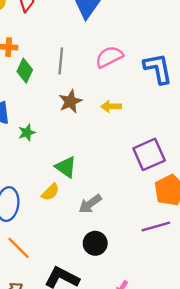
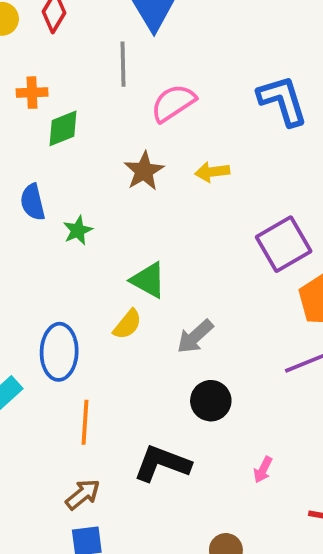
pink semicircle: (109, 57) -> (173, 103), moved
gray line: (61, 61) -> (123, 64), moved
green diamond: (25, 71) -> (63, 128), turned 50
orange line: (18, 248) -> (85, 422), turned 55

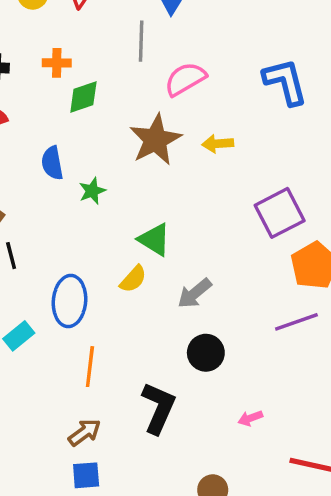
brown star: (144, 171) -> (155, 140), size x1.4
black L-shape: (162, 464) -> (158, 408), turned 90
pink arrow: (263, 470) -> (250, 418), turned 40

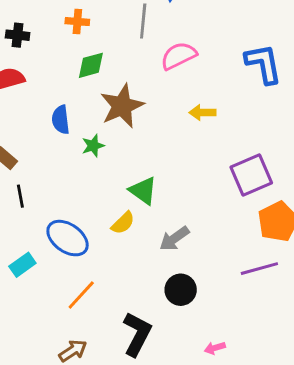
orange cross: (57, 63) -> (77, 22), moved
brown star: (155, 140) -> (122, 106), moved
blue ellipse: (70, 301) -> (68, 238), turned -63
orange line: (90, 367) -> (81, 295), turned 32

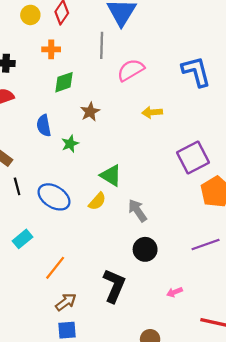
brown star: (122, 106) -> (90, 112), size x0.6
blue ellipse: (68, 238) -> (54, 197), moved
gray arrow: (174, 239) -> (137, 210), turned 95
purple line: (259, 269) -> (206, 244), moved
orange line: (81, 295) -> (55, 268), moved

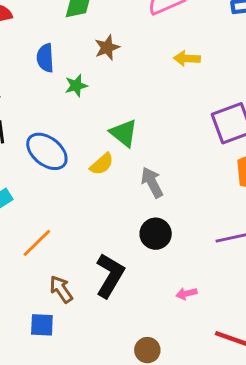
brown arrow: (66, 302) -> (61, 289), moved, turned -95

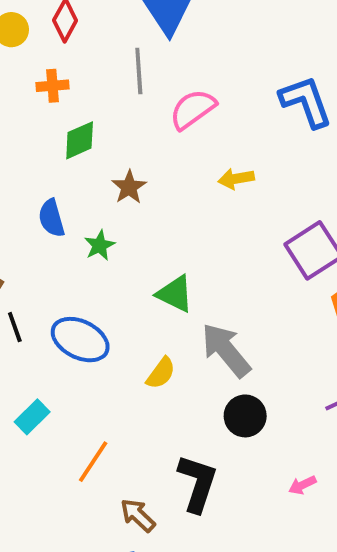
yellow semicircle: (102, 164) -> (161, 373), moved
gray arrow: (152, 182) -> (226, 350), size x1.4

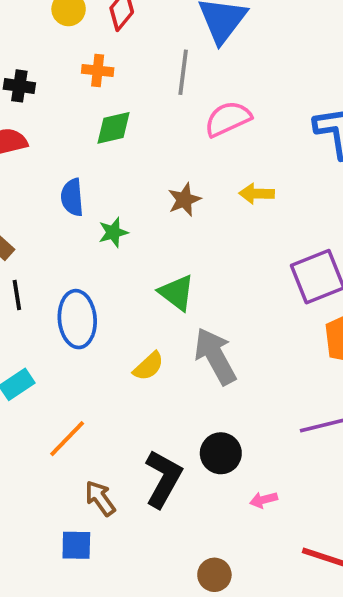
brown star: (129, 187) -> (184, 200), moved
blue ellipse: (80, 340) -> (77, 319), turned 48
black circle: (245, 416) -> (221, 453), moved

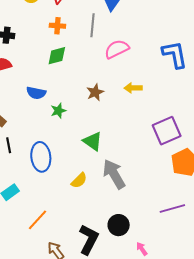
orange cross: (98, 70) -> (57, 26), moved
blue semicircle: (72, 197) -> (36, 93), turned -72
pink arrow: (264, 500) -> (142, 249), turned 72

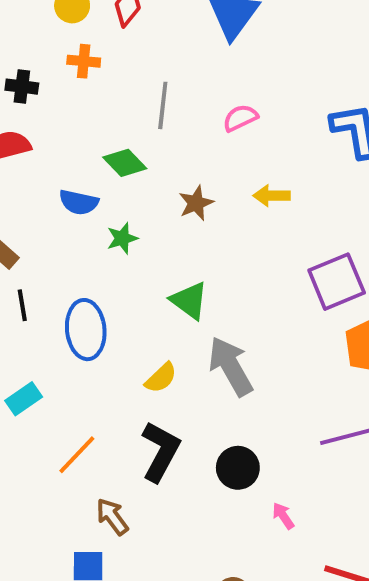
gray line: (92, 25) -> (163, 105), moved
orange cross: (57, 26) -> (84, 61), moved
pink semicircle: (117, 49) -> (240, 118), size x0.7
green diamond: (57, 56) -> (125, 163), moved, turned 60
black L-shape: (89, 239) -> (160, 451), moved

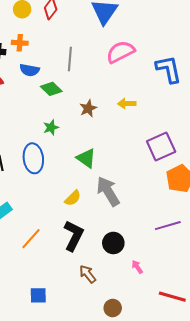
orange cross: (84, 61) -> (20, 43), moved
pink semicircle: (240, 118) -> (121, 52), moved, size x1.6
blue semicircle: (79, 202) -> (29, 70), moved
blue ellipse: (86, 330) -> (33, 158), moved
brown arrow: (112, 517) -> (88, 274), moved

